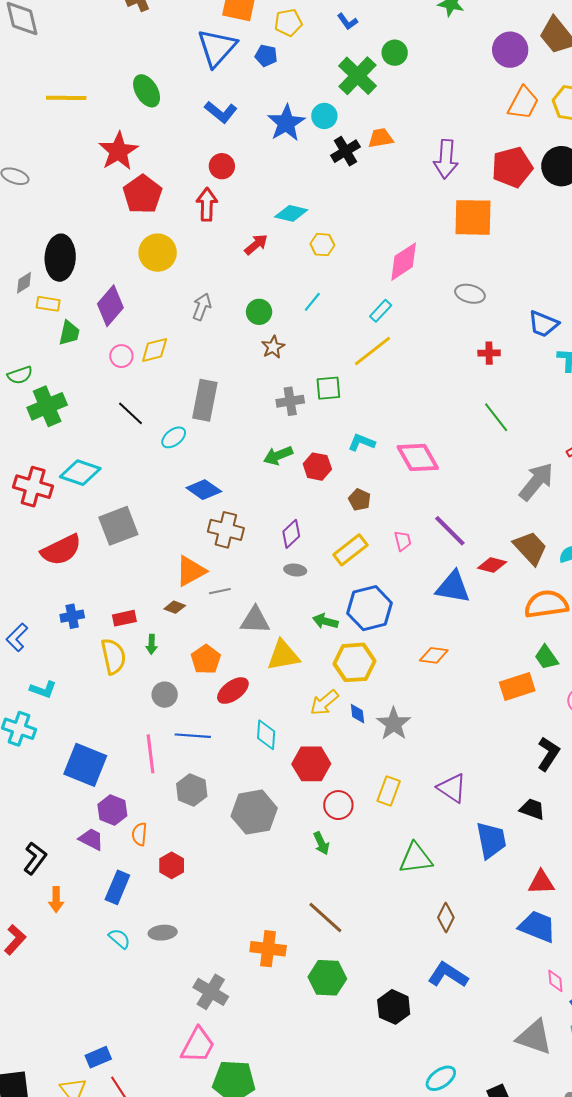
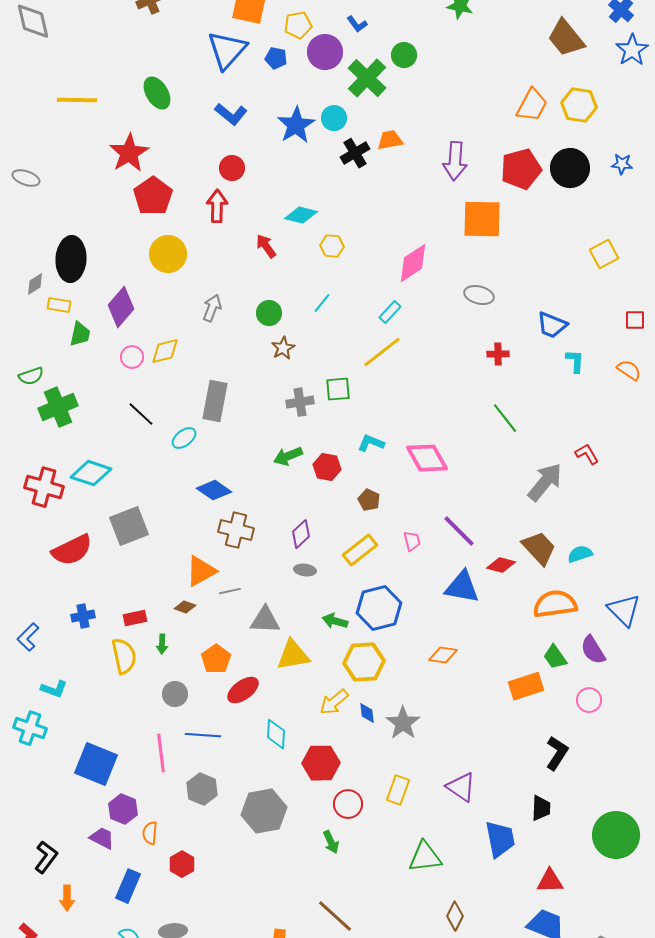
purple circle: (510, 50) -> (325, 52), moved
red arrow: (256, 245) -> (266, 246), turned -85
black trapezoid: (532, 809) -> (541, 808), turned 72

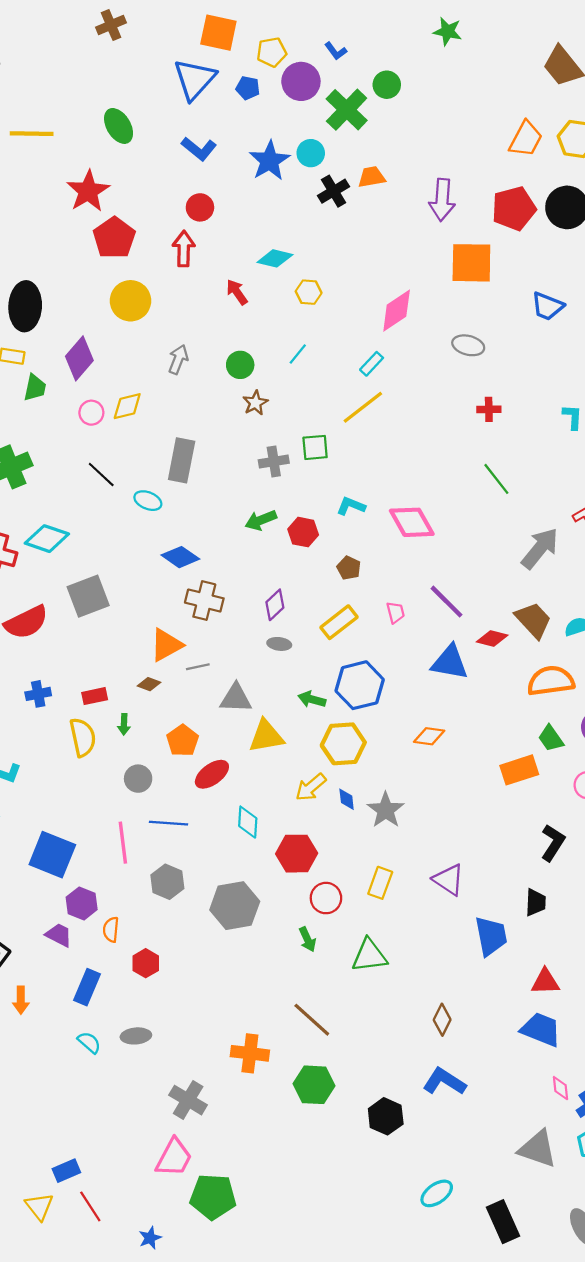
blue trapezoid: (552, 325) -> (547, 306), moved
cyan ellipse: (184, 438) -> (148, 501), turned 60
green triangle: (425, 857) -> (369, 956), moved

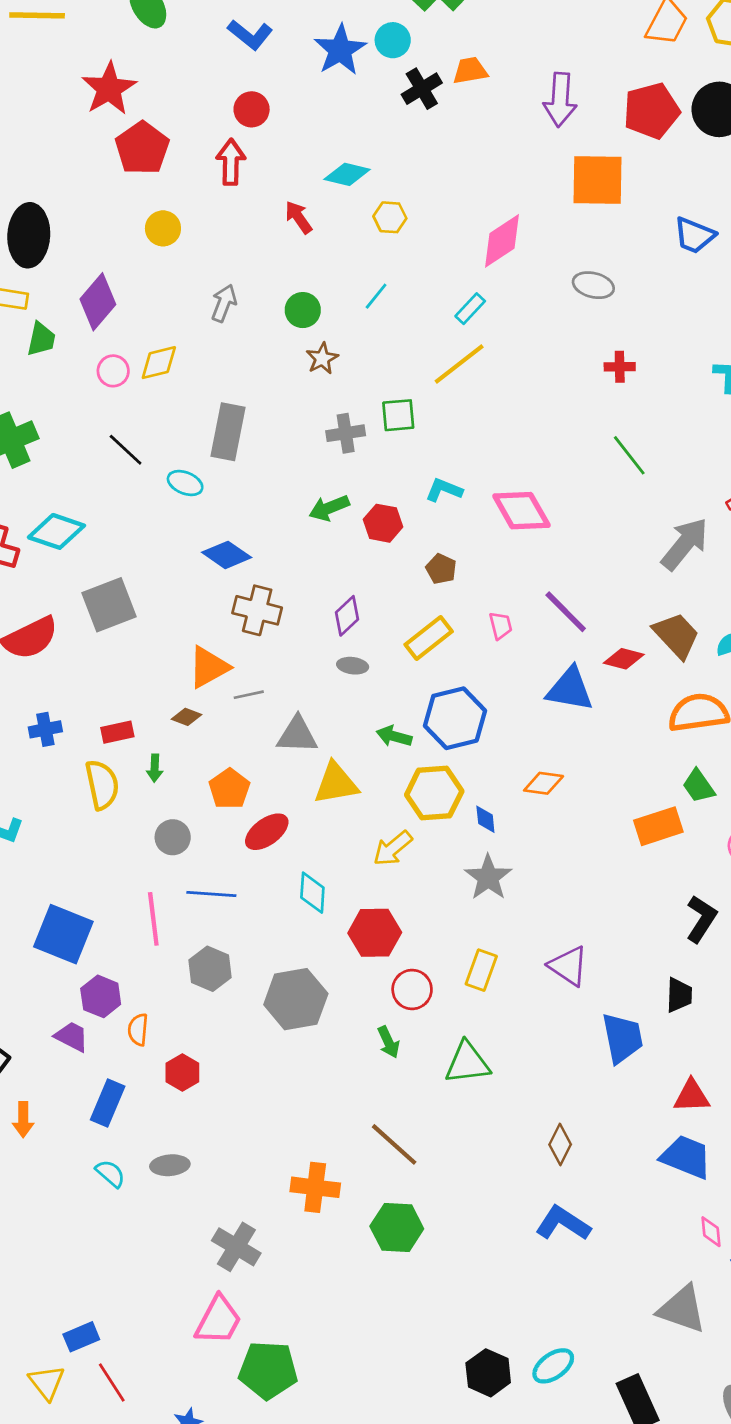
yellow circle: (130, 301) -> (163, 228), size x0.7
blue diamond: (347, 799) -> (485, 819), moved
black hexagon: (386, 1116) -> (488, 1373), moved

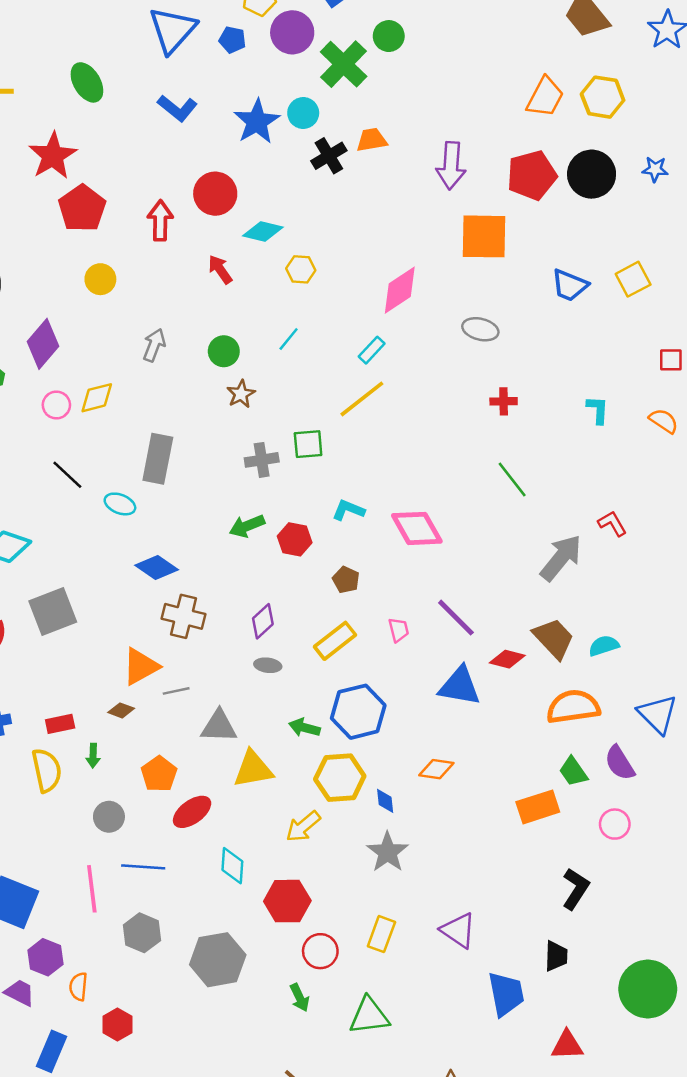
red circle: (252, 109) -> (215, 194), moved, size x1.4

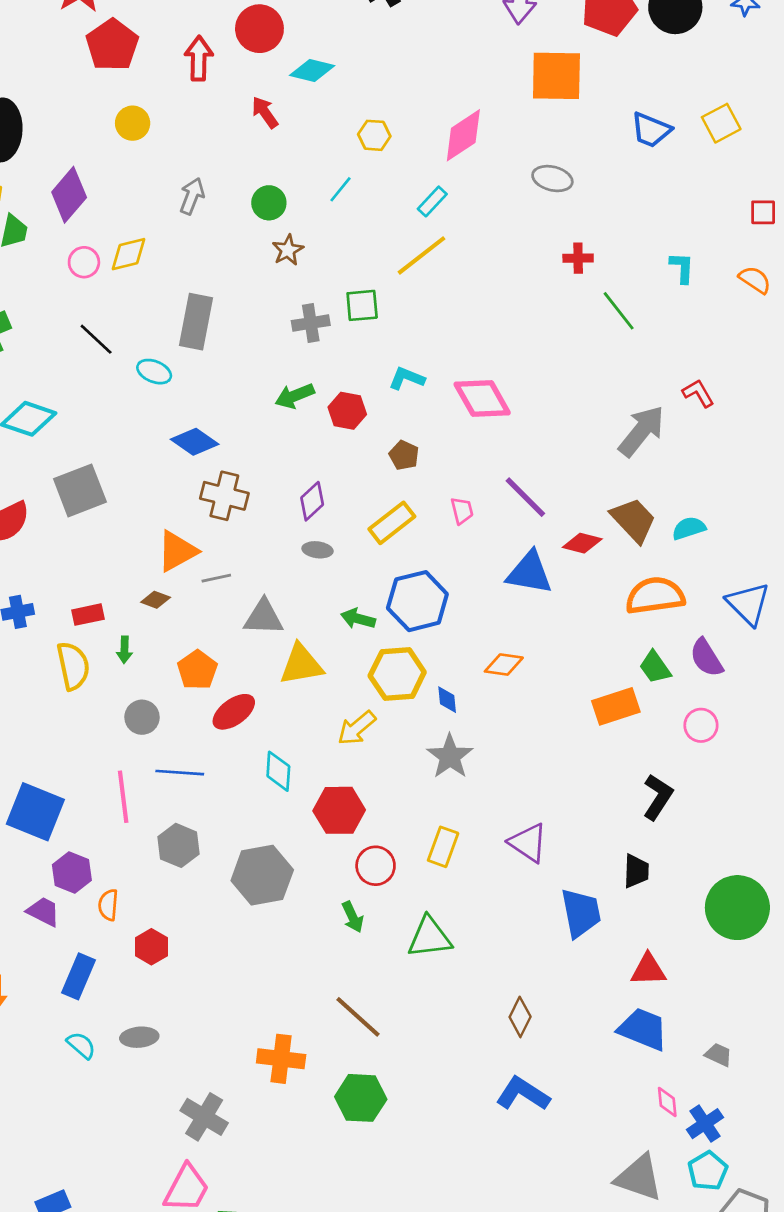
yellow hexagon: (301, 269) -> (374, 135), moved
green line: (512, 480) -> (619, 311), moved

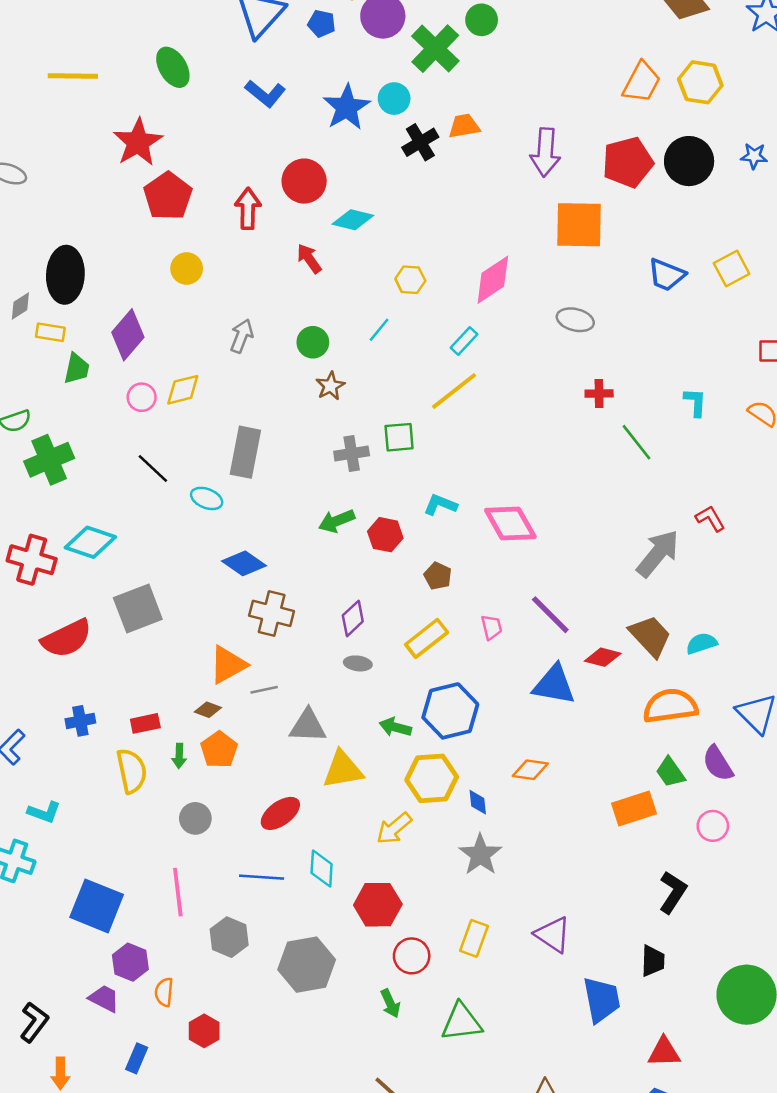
orange pentagon: (197, 670) -> (219, 750), moved
blue line: (180, 773) -> (262, 877), moved
blue rectangle: (79, 976) -> (137, 1058), size x0.7

